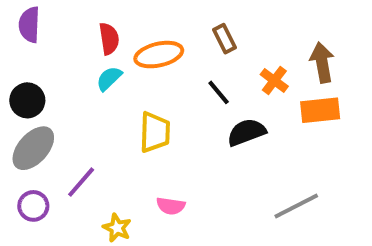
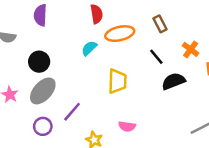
red semicircle: (109, 39) -> (97, 14), moved

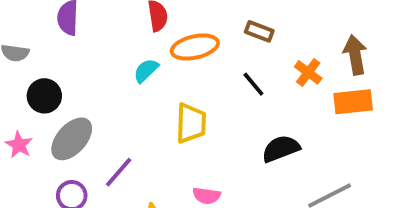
brown rectangle: (160, 24) -> (259, 31), turned -42
black circle: (39, 62) -> (44, 96), moved
black semicircle: (173, 81) -> (281, 149), moved

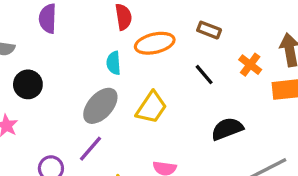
cyan semicircle: (146, 70) -> (114, 63), turned -50
yellow trapezoid: (191, 123) -> (151, 107), turned 32
gray ellipse: (72, 139) -> (100, 106), moved

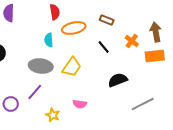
gray ellipse: (100, 106) -> (41, 66), turned 55

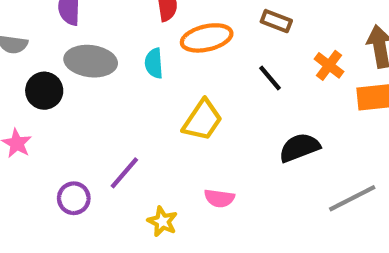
gray ellipse: (41, 66) -> (91, 61), moved

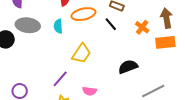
black line: (270, 78) -> (111, 24), moved
purple line: (124, 173) -> (60, 79), moved

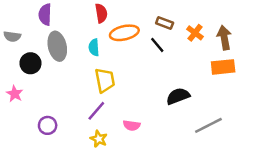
gray ellipse: (28, 25) -> (57, 46), turned 70
orange cross: (142, 27) -> (195, 33), moved
yellow trapezoid: (81, 54) -> (105, 80), moved, turned -45

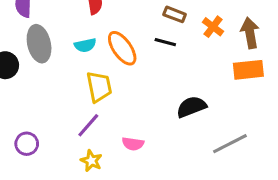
orange ellipse: (124, 33) -> (122, 48), moved, turned 68
black line: (157, 45) -> (165, 42), turned -35
cyan semicircle: (94, 47) -> (85, 45), turned -98

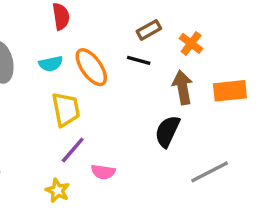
brown rectangle: (175, 14) -> (149, 30), turned -50
brown arrow: (250, 33) -> (183, 87), moved
black semicircle: (191, 107) -> (167, 131), turned -44
purple line: (88, 125) -> (73, 150), moved

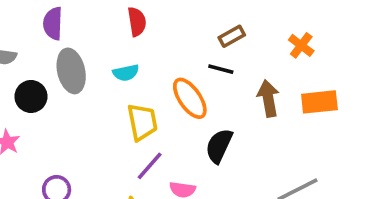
orange cross: (191, 43) -> (301, 45), moved
orange ellipse: (91, 67) -> (190, 98), moved
black semicircle: (167, 131) -> (219, 146), moved

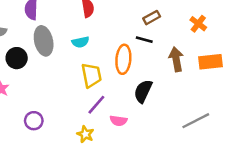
orange ellipse: (190, 98) -> (123, 59), turned 40

